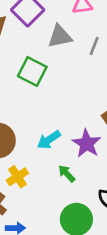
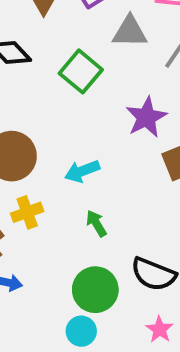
purple star: (87, 144) -> (146, 117), moved

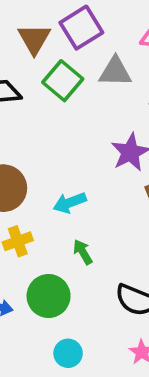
green square: (81, 71) -> (63, 81), moved
green circle: (95, 290) -> (49, 296), moved

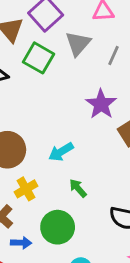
gray triangle: (115, 72) -> (78, 44), turned -40

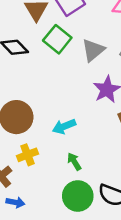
gray triangle: (78, 44) -> (93, 50), moved
green circle: (58, 227) -> (78, 196), moved

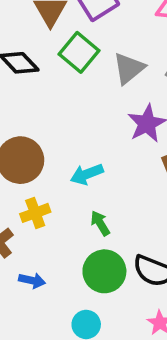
blue arrow: (15, 202) -> (32, 280), moved

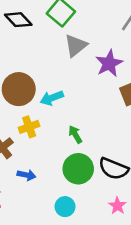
gray triangle: (129, 68) -> (76, 45), moved
cyan arrow: (87, 174) -> (52, 98), moved

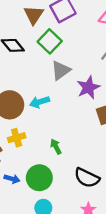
cyan arrow: (52, 98) -> (40, 102), moved
green circle: (78, 169) -> (39, 178), moved

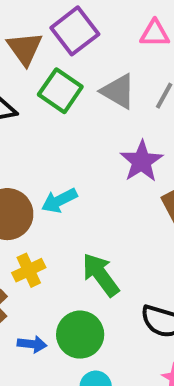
gray triangle: (61, 70) -> (118, 91), moved, turned -45
green arrow: (56, 147) -> (101, 275), size x1.6

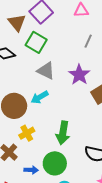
gray triangle: (118, 91) -> (46, 71), moved
green arrow: (101, 275) -> (63, 133), turned -130

